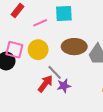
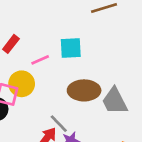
yellow circle: (38, 50) -> (22, 84), moved

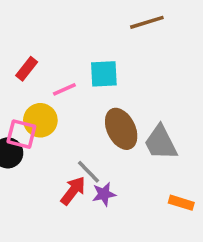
brown ellipse: (84, 90) -> (121, 129), turned 64

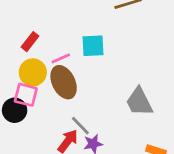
yellow circle: (40, 120) -> (33, 72), moved
brown ellipse: (121, 129) -> (64, 82), moved

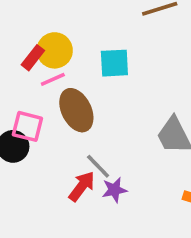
pink line: (61, 58) -> (53, 79), moved
yellow circle: (33, 72) -> (55, 50), moved

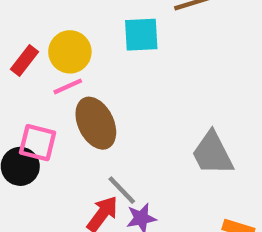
red rectangle: (33, 58) -> (25, 60), moved
cyan square: (114, 63) -> (141, 35), moved

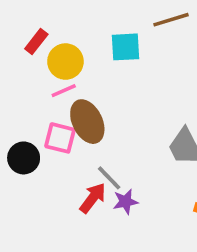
red rectangle: (25, 60) -> (36, 42), moved
pink square: (38, 143) -> (60, 138), moved

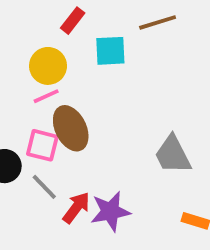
red rectangle: (36, 42) -> (73, 21), moved
gray line: (109, 178) -> (44, 187), moved
purple star: (125, 202) -> (110, 211), size x1.5

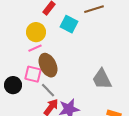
cyan square: (110, 51) -> (69, 24), turned 30
gray line: (44, 187) -> (48, 90), moved

